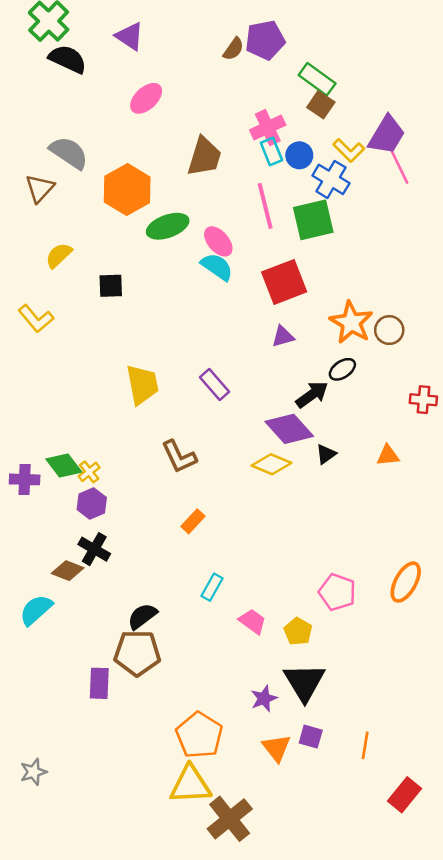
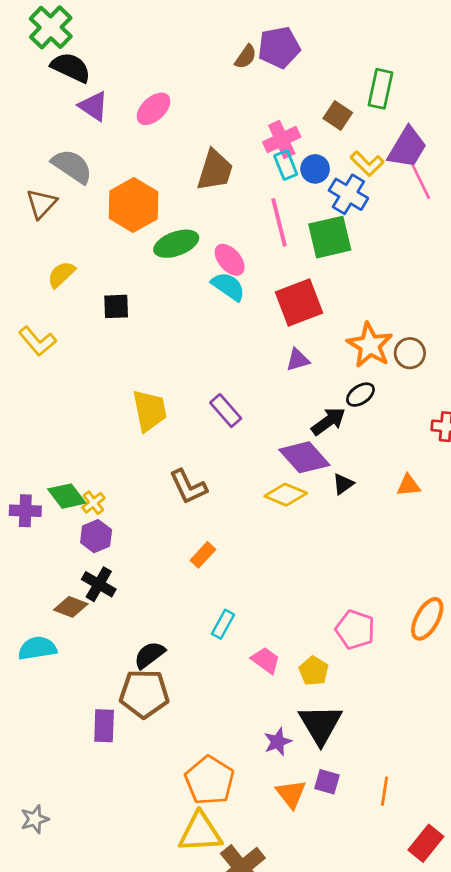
purple triangle: (130, 36) -> (93, 106), moved
green rectangle: (317, 79) -> (380, 89), moved, turned 66
cyan semicircle: (36, 610) -> (37, 648), turned 33

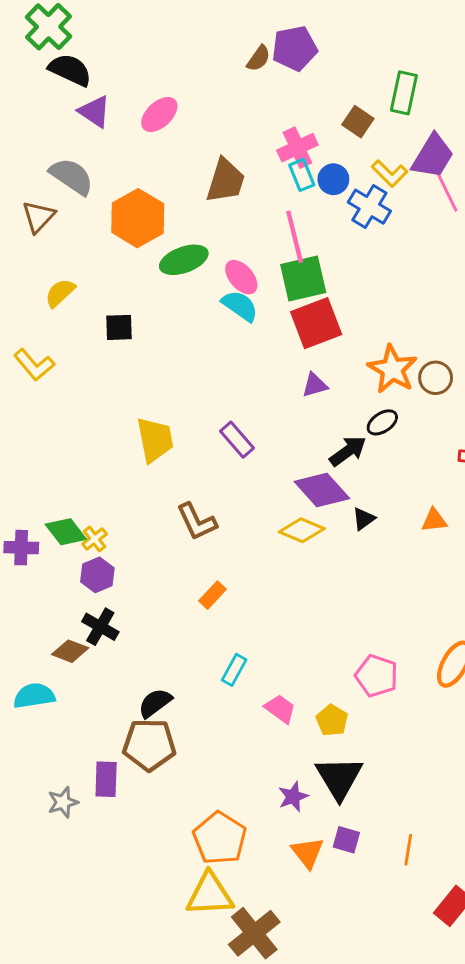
green square: (330, 237) -> (303, 279), moved
gray star: (35, 819) -> (63, 802), moved

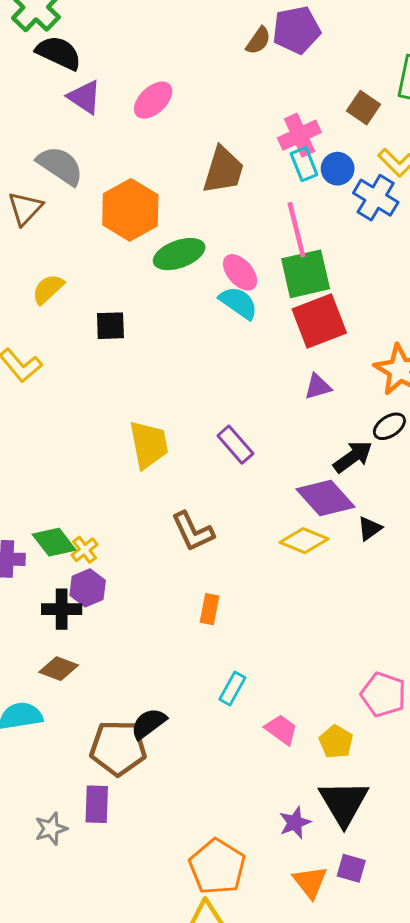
orange rectangle: (213, 595) -> (210, 609), turned -32
black cross: (100, 627) -> (62, 609), moved, turned -30
brown pentagon: (149, 745) -> (118, 748), moved

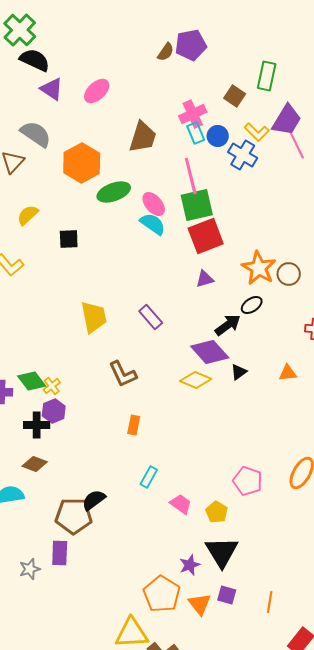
orange pentagon: (217, 867) -> (162, 594), moved

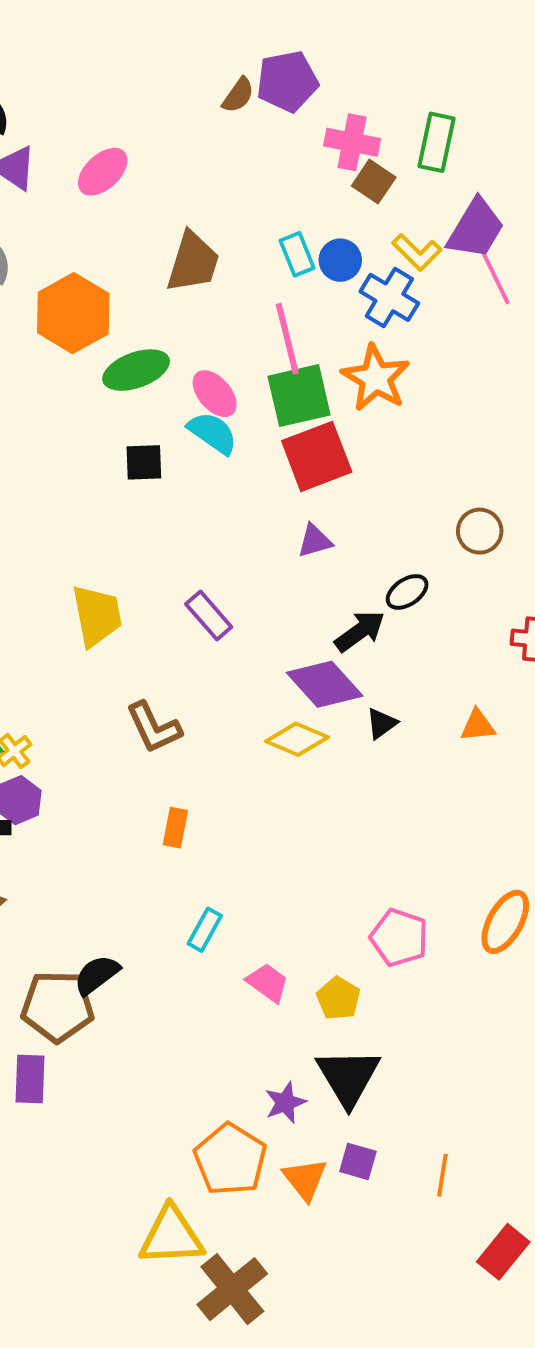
pink cross: (193, 114) -> (352, 142), moved, turned 36
black square: (69, 239) -> (144, 462), moved
orange star: (259, 268) -> (376, 378), moved

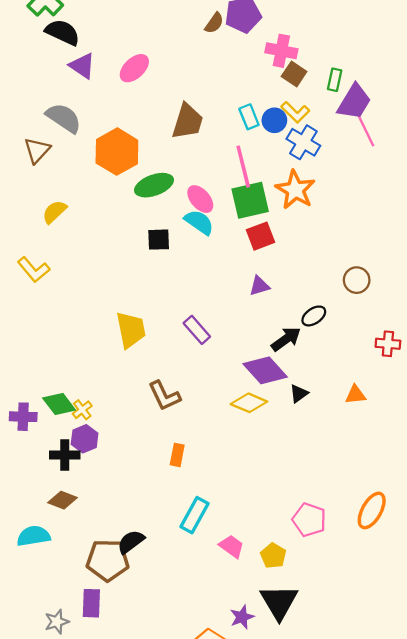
green rectangle: (436, 142) -> (335, 80), moved, size x0.7
yellow L-shape: (417, 252) -> (295, 112), moved
red square: (317, 456) -> (261, 236), size x0.7
cyan rectangle: (205, 930) -> (195, 515), size x1.4

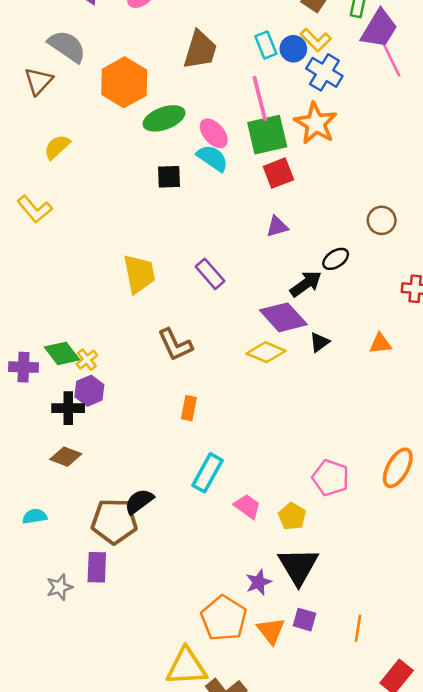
cyan semicircle: (34, 536) -> (35, 516), moved, size x0.7

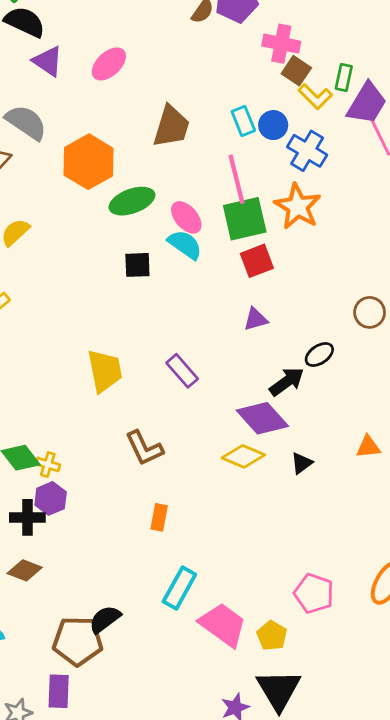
yellow L-shape: (316, 40) -> (315, 97), moved
black triangle: (319, 342) -> (302, 463), moved
yellow cross: (87, 360) -> (48, 464), turned -35
pink trapezoid: (247, 506) -> (223, 625), size x1.6

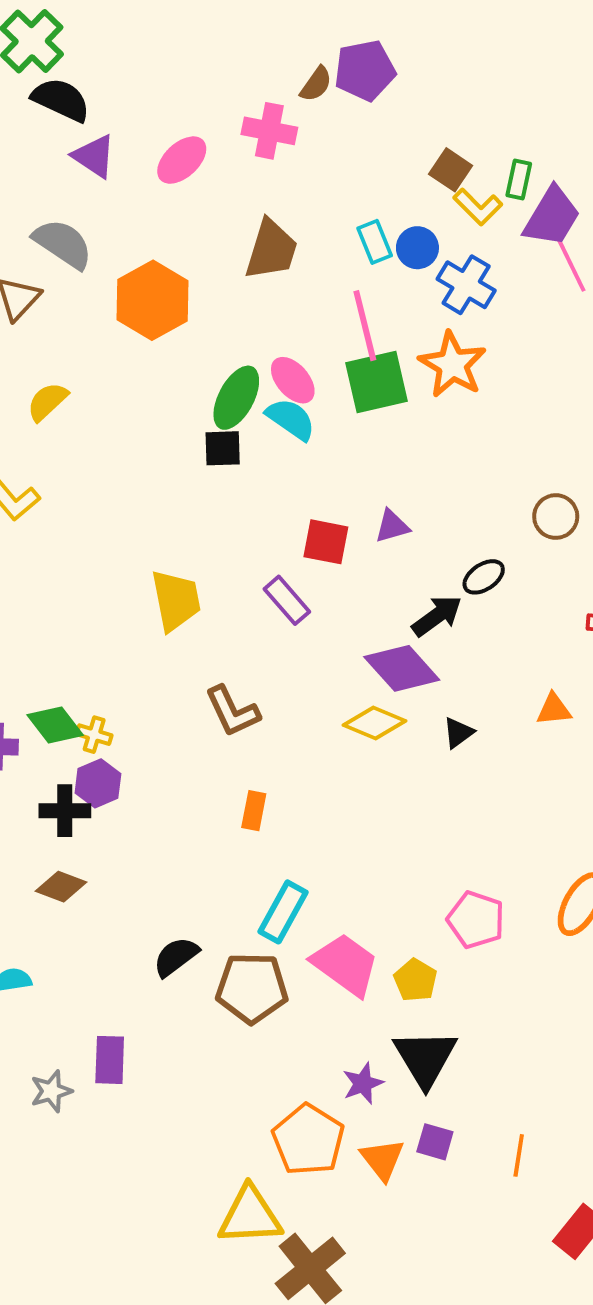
pink cross: (281, 44) -> (269, 131), moved
green ellipse: (132, 201) -> (236, 398), moved, turned -42
red square: (257, 261) -> (326, 542), moved, turned 32
brown pentagon: (78, 641) -> (252, 988), moved

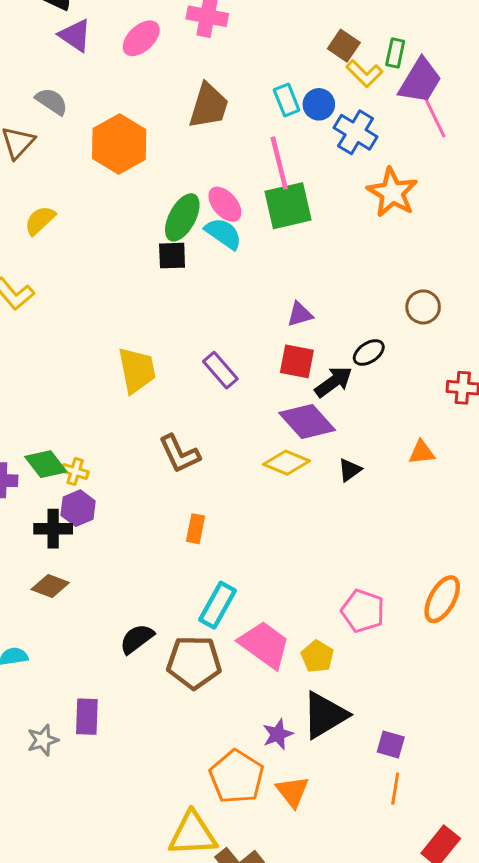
gray semicircle: (63, 244) -> (52, 101), size x0.7
orange star: (452, 365) -> (392, 192), moved
red square: (326, 542) -> (297, 361), moved
black triangle: (425, 1058) -> (325, 715), turned 30
purple square: (435, 1142) -> (391, 745), moved

